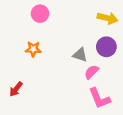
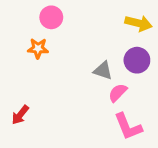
orange star: (33, 49) -> (38, 48), moved

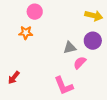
gray triangle: (103, 70) -> (70, 48), turned -32
pink L-shape: (128, 127) -> (64, 86), moved

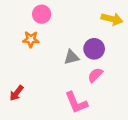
purple circle: (93, 41) -> (94, 49), moved
gray triangle: (70, 48) -> (71, 57), moved

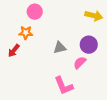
purple circle: (94, 49) -> (89, 45), moved
red arrow: (17, 93) -> (14, 51), moved

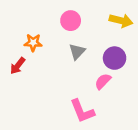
pink circle: (35, 12) -> (71, 21), moved
gray triangle: (60, 48) -> (77, 52), moved, turned -32

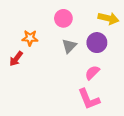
purple circle: (115, 58) -> (97, 43), moved
pink L-shape: (82, 111) -> (89, 99), moved

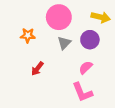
pink circle: (63, 18) -> (59, 17), size x1.5
red arrow: (16, 59) -> (37, 69), moved

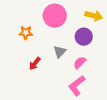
gray triangle: (64, 43) -> (60, 52), moved
pink L-shape: (82, 92) -> (77, 86), turned 75

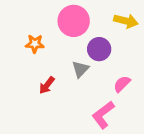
purple circle: (84, 37) -> (99, 49), moved
pink semicircle: (80, 63) -> (122, 84), moved

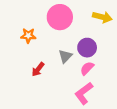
purple circle: (99, 49) -> (87, 48), moved
pink semicircle: (122, 84) -> (87, 68), moved

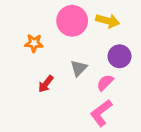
yellow arrow: (102, 17) -> (108, 21), moved
purple circle: (87, 48) -> (120, 56), moved

